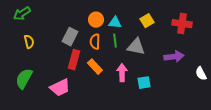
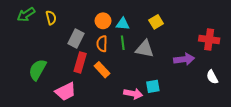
red cross: (182, 24) -> (209, 40), moved
yellow semicircle: (29, 42) -> (51, 18), moved
pink arrow: (122, 73) -> (133, 94), moved, turned 102
green semicircle: (24, 79) -> (37, 70), moved

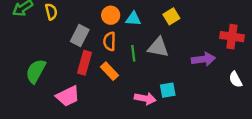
green line: (123, 43) -> (133, 53), moved

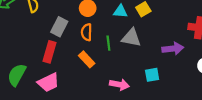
cyan triangle: (133, 19) -> (120, 11), moved
red rectangle: (85, 63) -> (49, 52), moved
green semicircle: (36, 71) -> (17, 75), moved
cyan square: (168, 90) -> (152, 75), moved

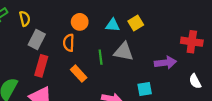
gray rectangle: (59, 27) -> (37, 39), moved
orange semicircle: (87, 32) -> (69, 43), moved

